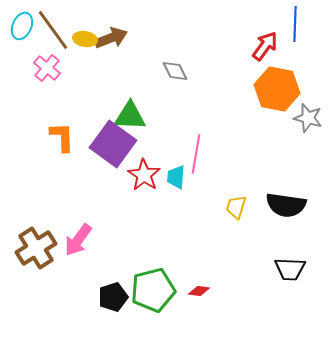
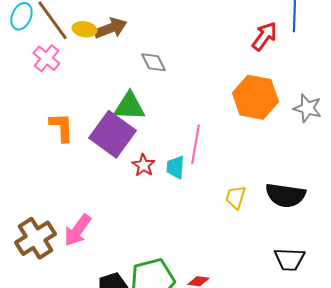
gray diamond: (175, 71) -> (153, 62), moved
orange hexagon: (277, 89) -> (255, 97), moved
red star: (144, 175) -> (143, 165), size x0.7

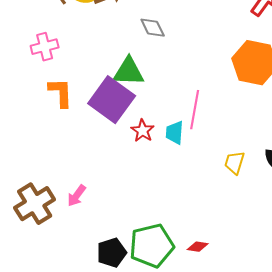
pink cross: (46, 58) -> (45, 47), moved, turned 36
pink arrow: (77, 230) -> (77, 196), size x0.7

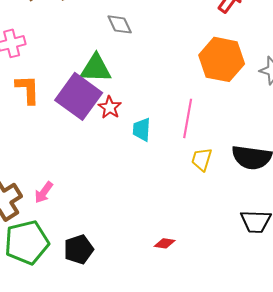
pink line: (195, 110) -> (188, 118), moved
red star: (143, 131) -> (110, 107), moved
green pentagon: (152, 246) -> (27, 242), moved

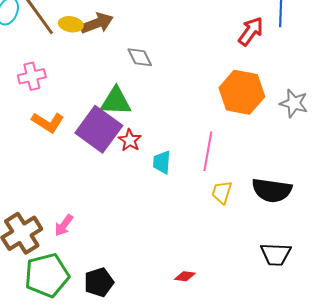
orange L-shape: (28, 89) -> (48, 122), turned 124

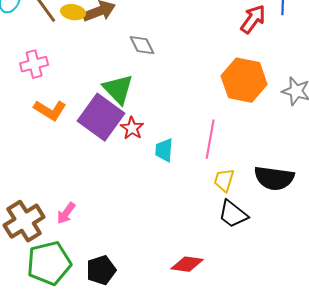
green triangle: (116, 101) -> (118, 89), turned 44
black trapezoid: (276, 254) -> (233, 214), moved, turned 36
red diamond: (185, 276) -> (187, 264), size x1.5

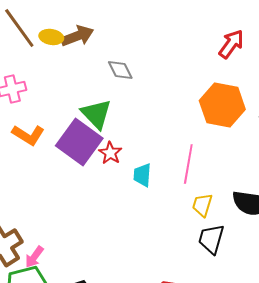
pink arrow: (66, 213) -> (34, 257), moved
black trapezoid: (233, 214) -> (211, 239), turned 68

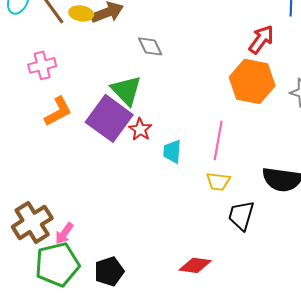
red arrow: (231, 44) -> (261, 39), moved
orange L-shape: (28, 135) -> (58, 111), turned -60
yellow trapezoid: (202, 205) -> (218, 181), moved, turned -100

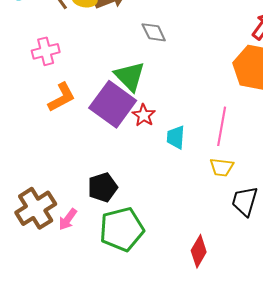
green pentagon: (57, 264) -> (122, 229), moved
red diamond: (195, 265) -> (199, 251), turned -68
black pentagon: (109, 271) -> (103, 187), moved

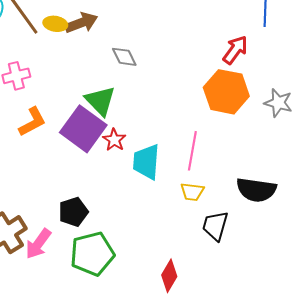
cyan trapezoid: (176, 137) -> (146, 162), size x1.5
pink arrow: (68, 219) -> (38, 244), size x1.4

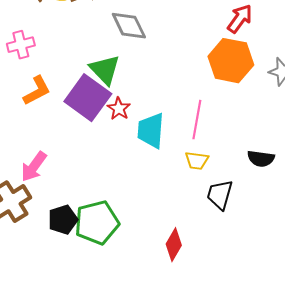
gray diamond: (124, 57) -> (129, 26), size x1.4
black semicircle: (256, 190) -> (261, 159), size x0.7
black pentagon: (73, 212) -> (63, 220), moved
pink arrow: (38, 244) -> (34, 167), moved

